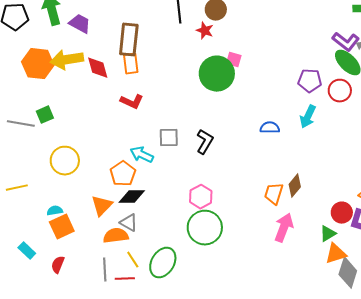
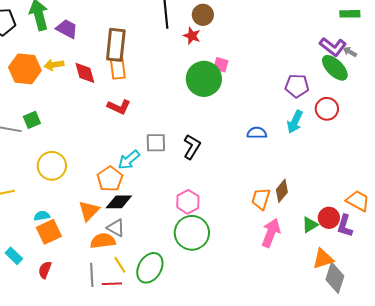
yellow arrow: (67, 60) -> (54, 65), size x0.6
red circle: (340, 91) -> (327, 109), moved
cyan arrow: (142, 155) -> (129, 160), turned -65
green triangle: (328, 234) -> (310, 225), moved

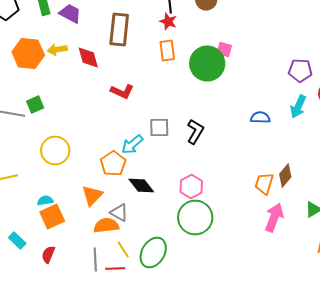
red star: (192, 36) -> (168, 22), moved
orange rectangle: (118, 69) -> (167, 50), moved
black diamond: (119, 202) -> (141, 186), moved, turned 52

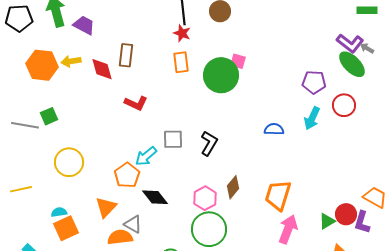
brown rectangle: (119, 30) -> (126, 55), moved, size x0.7
brown diamond: (285, 176) -> (233, 187), moved
orange trapezoid: (264, 184) -> (278, 195), size x1.4

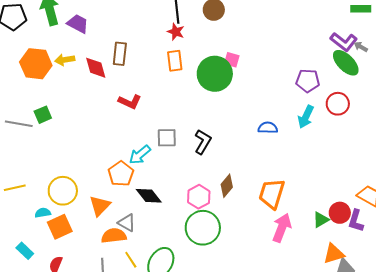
yellow circle: (69, 162) -> (63, 191), moved
cyan semicircle: (59, 212) -> (43, 213), moved

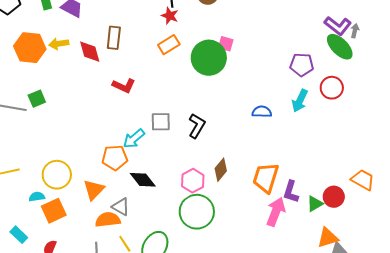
gray arrow: (361, 47) -> (355, 31), turned 72
orange rectangle: (175, 61) -> (169, 45), turned 65
orange pentagon: (121, 174) -> (115, 158), turned 30
purple L-shape: (356, 221) -> (291, 192), moved

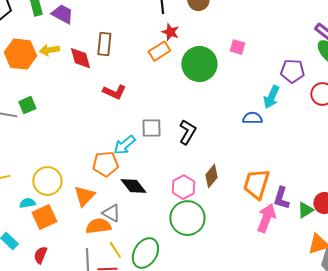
red star: (170, 16) -> (170, 32), moved
pink square: (226, 44) -> (237, 47), moved
cyan arrow: (300, 101) -> (271, 97), moved

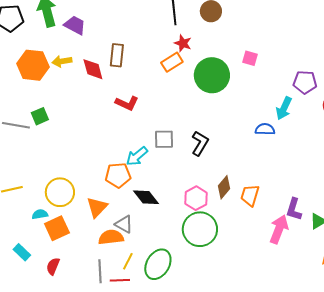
orange trapezoid: (256, 184) -> (250, 195), moved, size x0.7
yellow line: (115, 250) -> (128, 261), turned 60

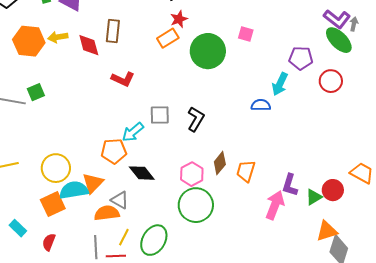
red star: (183, 43) -> (179, 19), turned 30
cyan semicircle: (40, 214) -> (74, 190), moved, size x1.8

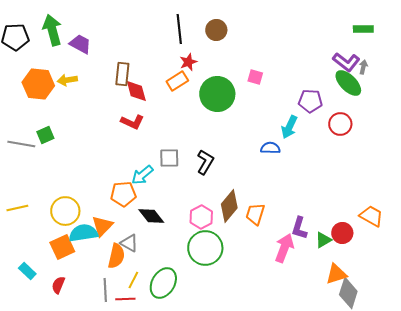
red diamond: (89, 45) -> (136, 91), moved
brown diamond: (220, 163) -> (229, 206), size x1.4
orange semicircle: (107, 213) -> (116, 256), turned 110

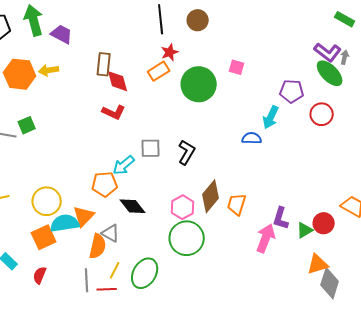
green rectangle: (363, 29) -> (345, 19), turned 30

